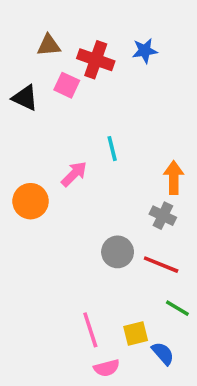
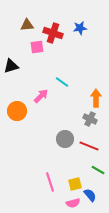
pink square: (67, 85) -> (37, 47), turned -32
black triangle: (25, 98) -> (11, 66), moved, turned -42
cyan line: (112, 149) -> (62, 82), turned -40
pink semicircle: (107, 368) -> (73, 203), moved

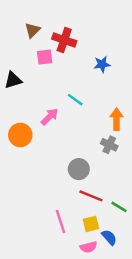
brown triangle: (27, 25) -> (32, 30), turned -40
blue star: (80, 28) -> (102, 64), moved
red line: (89, 146) -> (91, 196), moved

